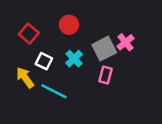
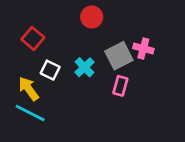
red circle: (69, 25) -> (92, 17), moved
pink cross: (126, 42) -> (143, 49), turned -36
cyan line: (54, 91) -> (30, 113), moved

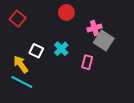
red square: (33, 38) -> (18, 19), moved
pink cross: (143, 49) -> (94, 28), moved, turned -32
gray square: (119, 56) -> (104, 40), moved, turned -30

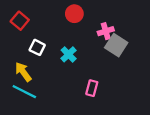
white square: (36, 51) -> (37, 47), moved
pink rectangle: (87, 62) -> (92, 88), moved

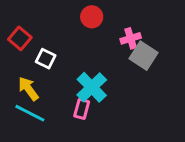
red square: (20, 21) -> (20, 38), moved
cyan cross: (69, 54) -> (92, 87), moved, size x1.5
pink rectangle: (92, 88) -> (82, 109), moved

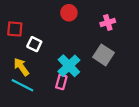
red square: (20, 38) -> (15, 29), turned -35
pink cross: (131, 38) -> (108, 22), moved
gray square: (143, 56) -> (104, 55), moved

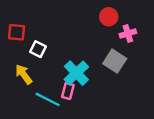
red circle: (69, 13) -> (109, 17), moved
pink cross: (108, 22) -> (128, 34), moved
cyan line: (22, 85) -> (48, 99), moved

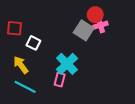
pink cross: (128, 34) -> (100, 25), moved
gray square: (115, 61) -> (84, 30), moved
cyan line: (48, 99) -> (25, 87), moved

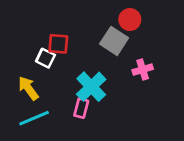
pink cross: (100, 25) -> (143, 70), moved
red square: (15, 28) -> (58, 44), moved
cyan line: (25, 87) -> (34, 118), turned -50

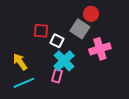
white square: (45, 58) -> (57, 41), moved
pink cross: (143, 70) -> (100, 49), size x1.5

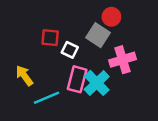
cyan cross: (64, 61) -> (97, 83), moved
pink rectangle: (57, 76) -> (77, 79), moved, size x1.5
cyan line: (24, 83) -> (46, 98), moved

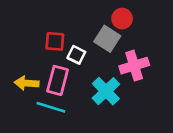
yellow arrow: (24, 76) -> (27, 83), turned -50
pink rectangle: (77, 79) -> (58, 80), moved
cyan line: (46, 98) -> (51, 107), turned 40

